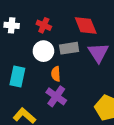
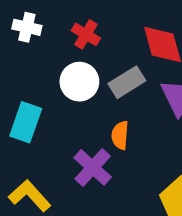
gray rectangle: (69, 48) -> (127, 82), turned -30
orange semicircle: (56, 74) -> (120, 135), moved

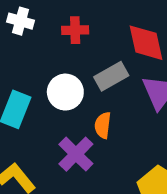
red cross: (86, 34) -> (75, 30), turned -35
white circle: (79, 82) -> (65, 92), moved

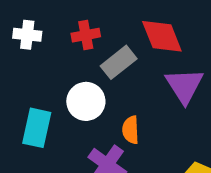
gray rectangle: (111, 76) -> (119, 62), moved

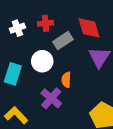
white cross: (27, 35) -> (17, 28), moved, turned -32

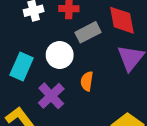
purple cross: (51, 98) -> (51, 96), moved

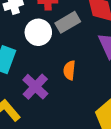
white circle: (60, 55) -> (38, 32), moved

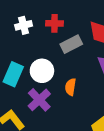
white circle: (38, 32) -> (42, 71), moved

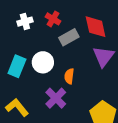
red cross: (54, 23) -> (53, 19), turned 32
purple cross: (39, 100) -> (56, 98), moved

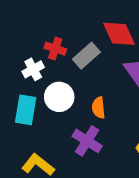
red cross: (53, 19) -> (55, 49), moved
white cross: (25, 22) -> (33, 69), moved

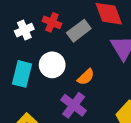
white cross: (33, 69) -> (24, 30), moved
orange semicircle: (98, 108) -> (86, 77), turned -132

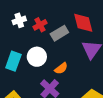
red cross: (52, 22) -> (40, 25), turned 32
white cross: (24, 30) -> (19, 20), moved

